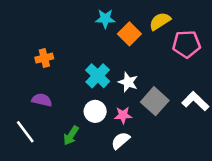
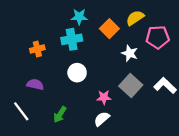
cyan star: (105, 19) -> (79, 17), moved
cyan cross: (98, 76) -> (72, 39), moved, turned 36
white star: (128, 82) -> (130, 53), moved
white circle: (95, 111) -> (77, 73), moved

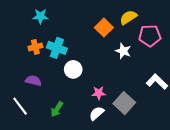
cyan star: (79, 17) -> (40, 16), moved
cyan cross: (72, 39) -> (57, 48), moved, turned 30
gray square: (131, 86) -> (124, 103), moved

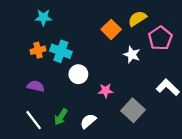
pink pentagon: (150, 36) -> (160, 38), turned -30
pink star: (99, 93) -> (106, 91), moved
white line: (20, 106) -> (34, 120), moved
white semicircle: (97, 113) -> (88, 121), moved

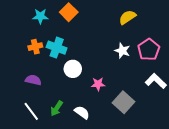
orange square: (111, 29) -> (69, 12), moved
pink pentagon: (160, 38) -> (149, 50), moved
white semicircle: (88, 121) -> (82, 112), turned 77

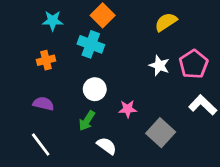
orange square: (69, 12) -> (103, 15), moved
cyan cross: (57, 48) -> (91, 44), moved
green arrow: (57, 108) -> (87, 121), moved

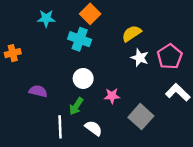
yellow semicircle: (166, 22) -> (132, 33), moved
orange cross: (46, 60) -> (13, 53), moved
white line: (41, 145) -> (60, 127), moved, turned 35

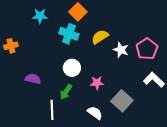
yellow semicircle: (132, 33) -> (100, 37), moved
white semicircle: (94, 128) -> (95, 113), moved

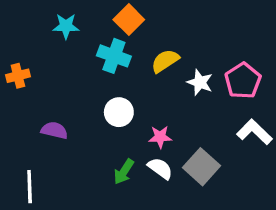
green arrow: (66, 92) -> (124, 172), moved
white line: (52, 110) -> (30, 187), moved
white semicircle: (95, 113) -> (160, 168), moved

